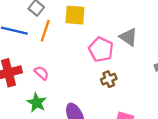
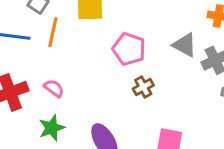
gray triangle: (128, 37) -> (185, 45), moved
green star: (37, 103) -> (52, 128), turned 30

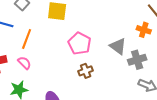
orange line: (53, 32) -> (27, 39), moved

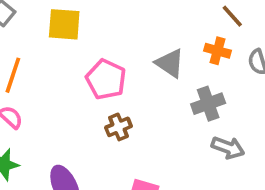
gray triangle: (118, 46) -> (170, 63), moved

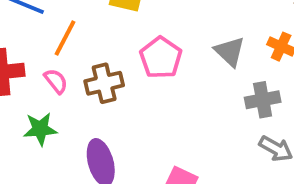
brown cross: (118, 127) -> (104, 83), moved, size x1.4

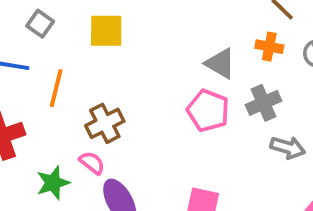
pink pentagon: (161, 58) -> (208, 111), moved
pink semicircle: (56, 81) -> (92, 163), moved

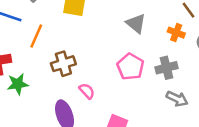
gray triangle: (220, 63) -> (136, 24), moved
pink semicircle: (92, 163) -> (87, 91), moved
green star: (53, 183) -> (18, 84), moved

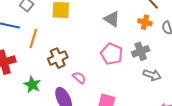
green star: (18, 84) -> (32, 85), moved, turned -30

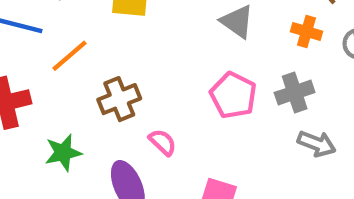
orange line: (33, 39) -> (70, 56), turned 30
green star: (32, 85) -> (63, 153), turned 30

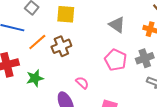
brown cross: (119, 99) -> (61, 46), moved
green star: (63, 153) -> (35, 78), moved

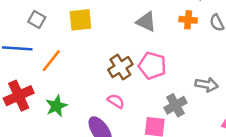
brown cross: (61, 46) -> (120, 67), moved
gray cross: (145, 58) -> (175, 105), moved

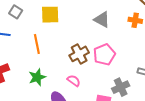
orange line: (51, 61) -> (37, 44), moved, turned -54
pink pentagon: (152, 66) -> (104, 55), turned 30
green star: (56, 106) -> (37, 77), moved

